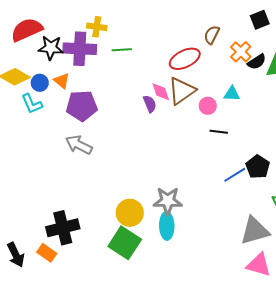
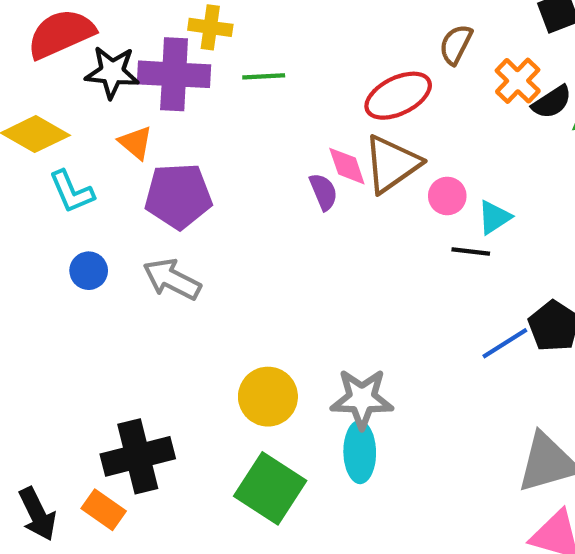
blue circle: (40, 83) -> (89, 271), moved
cyan triangle: (232, 94) -> (494, 217), moved, turned -36
yellow circle: (130, 213) -> (268, 397), moved

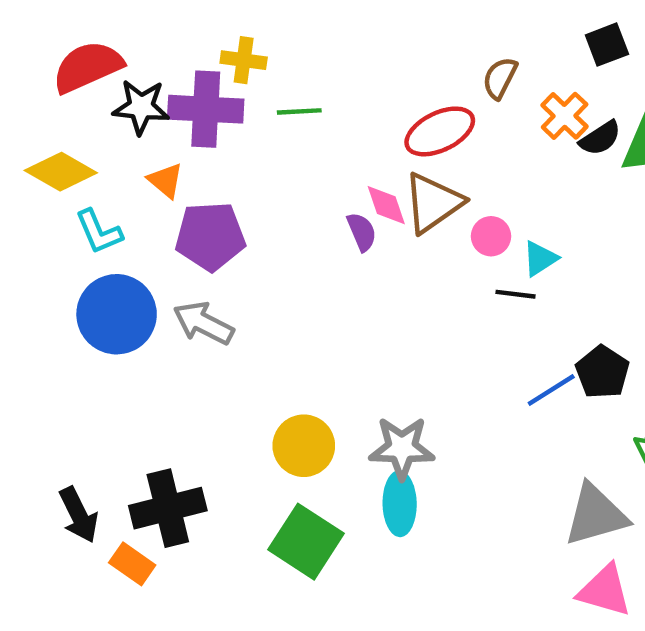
blue circle: (89, 271) -> (117, 314), size x2.0
black arrow: (37, 514) -> (79, 515), moved

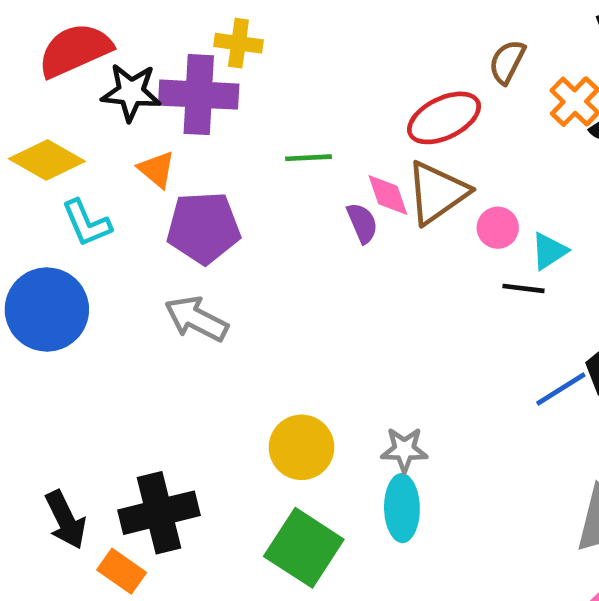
green line: (299, 111) -> (309, 158), moved
blue circle: (117, 314) -> (47, 309), moved
gray star: (402, 448) -> (404, 450), size x0.7

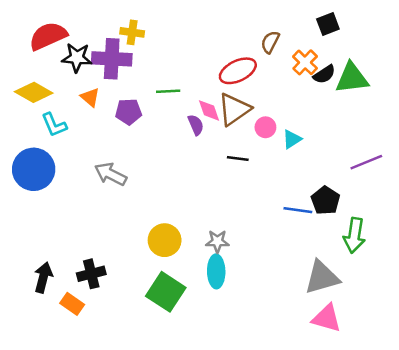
purple pentagon: (203, 228) -> (129, 112), moved, size x0.7
black line: (523, 288) -> (238, 158), moved
blue line: (561, 389) -> (298, 210), turned 40
black cross: (159, 513) -> (91, 274), size x0.7
black arrow: (66, 520) -> (43, 277), turned -140

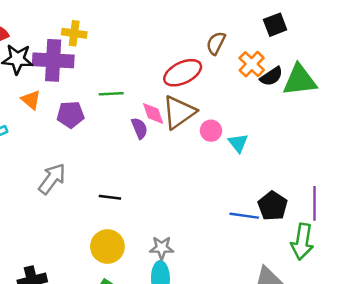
cyan triangle: (292, 139) -> (238, 143), turned -35
black line: (238, 158) -> (110, 197), moved
purple line: (366, 162) -> (315, 203), moved, turned -68
gray arrow: (110, 174) -> (52, 179), turned 100

